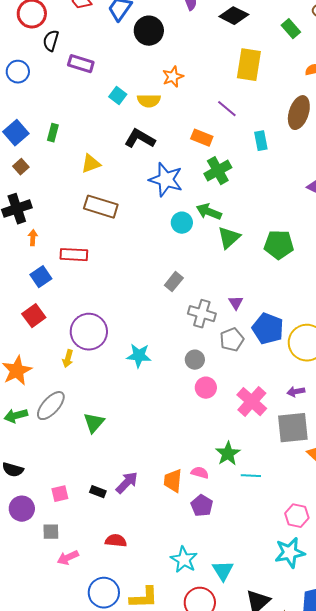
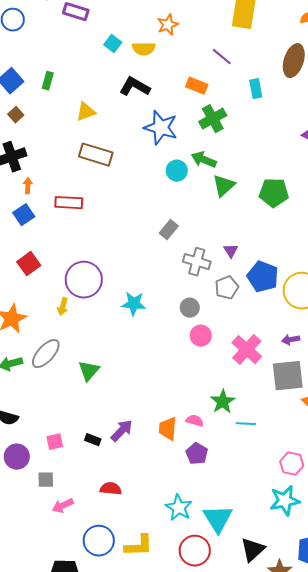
blue square: (41, 277) -> (24, 215), moved
cyan triangle: (223, 571) -> (218, 519), size x1.4

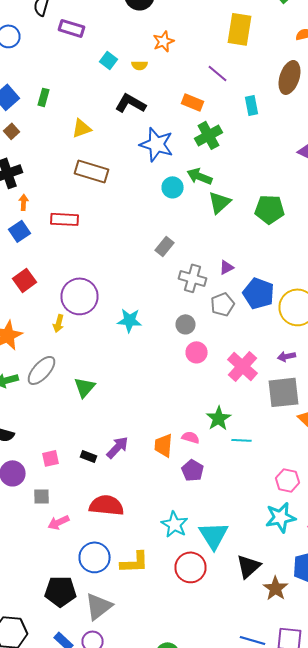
yellow semicircle: (144, 49) -> (140, 65), size x0.7
purple triangle: (231, 251) -> (226, 267), turned 35
red semicircle: (111, 489) -> (106, 505), size x1.6

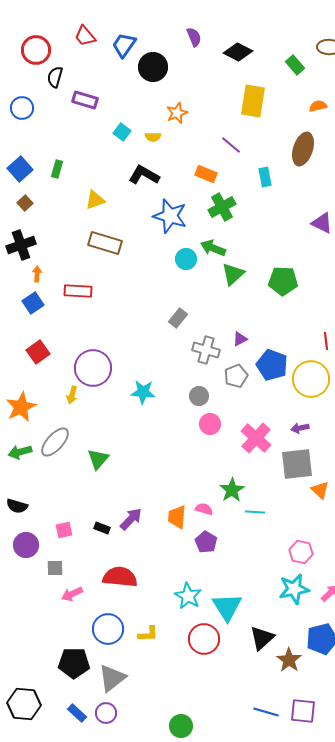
yellow L-shape: (134, 562) -> (148, 634), size x0.7

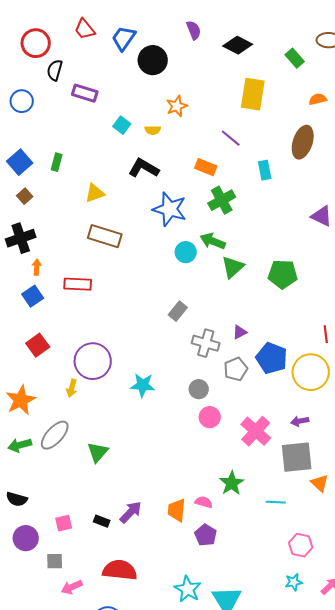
cyan line: (255, 512) -> (276, 502), moved
cyan star: (294, 589) -> (294, 582), size x0.6

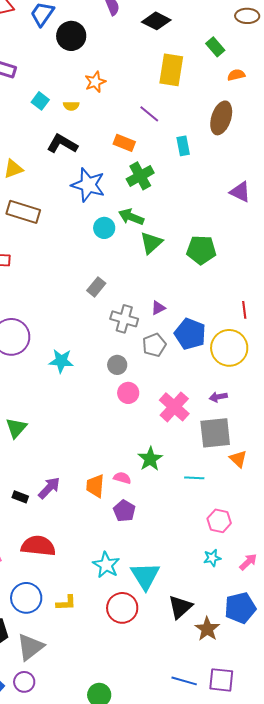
green rectangle: (295, 58) -> (215, 47), moved

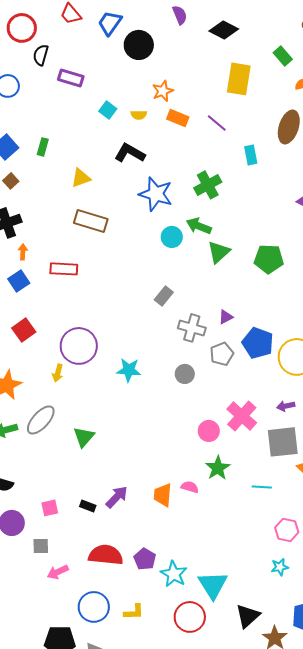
orange rectangle: (124, 143) -> (178, 118), moved
pink circle: (128, 393) -> (209, 431), moved
purple pentagon: (124, 511) -> (145, 559), moved

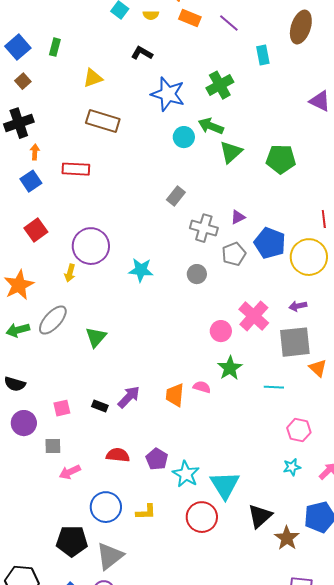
black L-shape: (130, 153) -> (142, 53), size x0.7
red semicircle: (106, 555) -> (118, 455), size x0.7

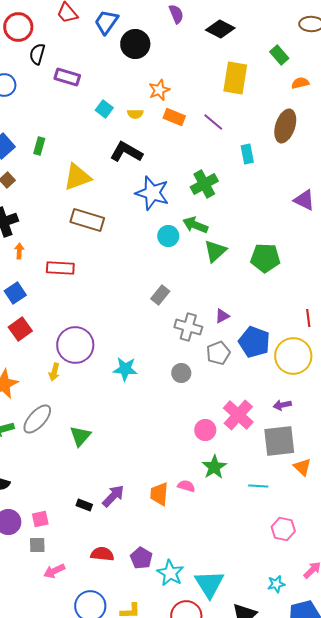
black L-shape: (142, 53) -> (126, 152), size x1.5
yellow triangle: (93, 78) -> (77, 177), size x1.4
blue square: (31, 181) -> (15, 293), moved
pink square: (62, 408) -> (40, 519), moved
cyan star: (292, 467) -> (276, 584), moved

